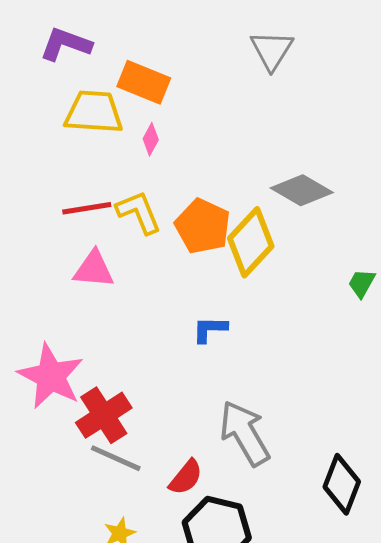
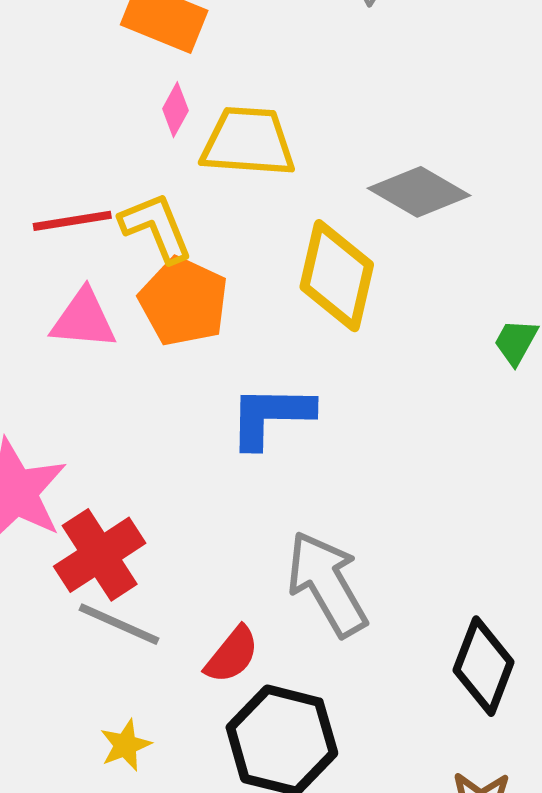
yellow trapezoid: (94, 112) -> (248, 142), moved
orange pentagon: (203, 226) -> (184, 302), moved
yellow diamond: (251, 242) -> (337, 276), turned -30
blue L-shape: (210, 329) -> (271, 416), size x1.5

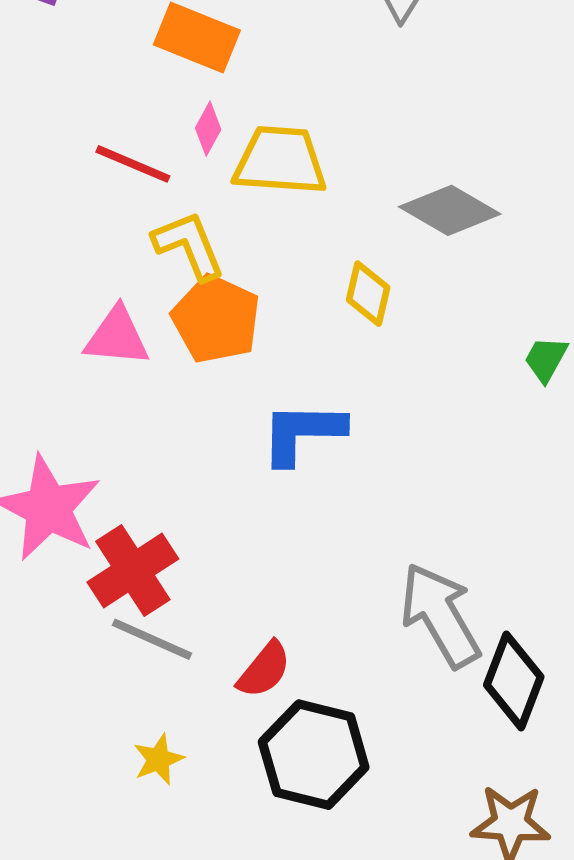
red line: (72, 221) -> (133, 164), moved, turned 32
yellow diamond: (337, 276) -> (368, 294), size x0.6
gray arrow: (327, 584) -> (440, 615), moved

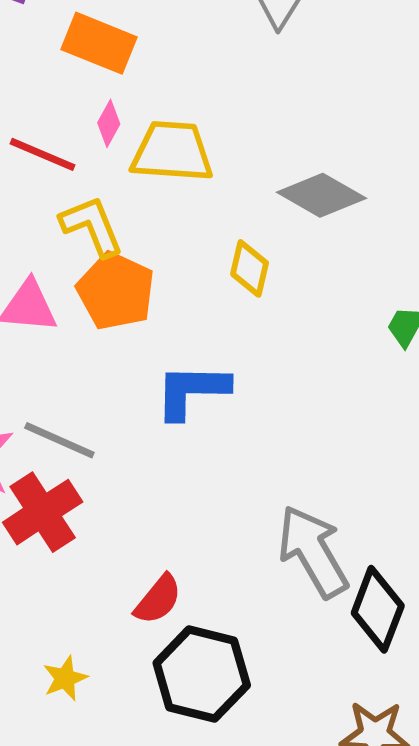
gray line: (152, 639) -> (59, 440), moved

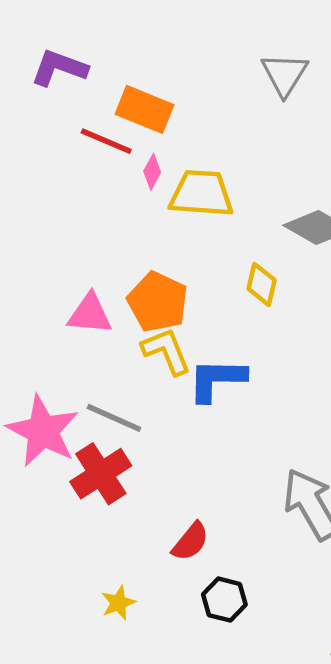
red line: (43, 154) -> (106, 141), moved
yellow L-shape: (92, 226) -> (166, 351), moved
black hexagon: (202, 674) -> (224, 600), size x0.6

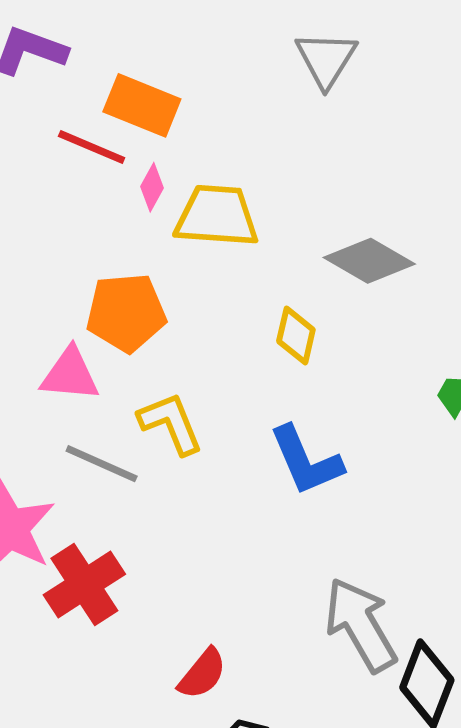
orange pentagon: (158, 302) -> (126, 313), moved, turned -30
blue L-shape: (217, 380) -> (306, 461), moved, turned -114
gray line: (114, 418) -> (102, 464), moved

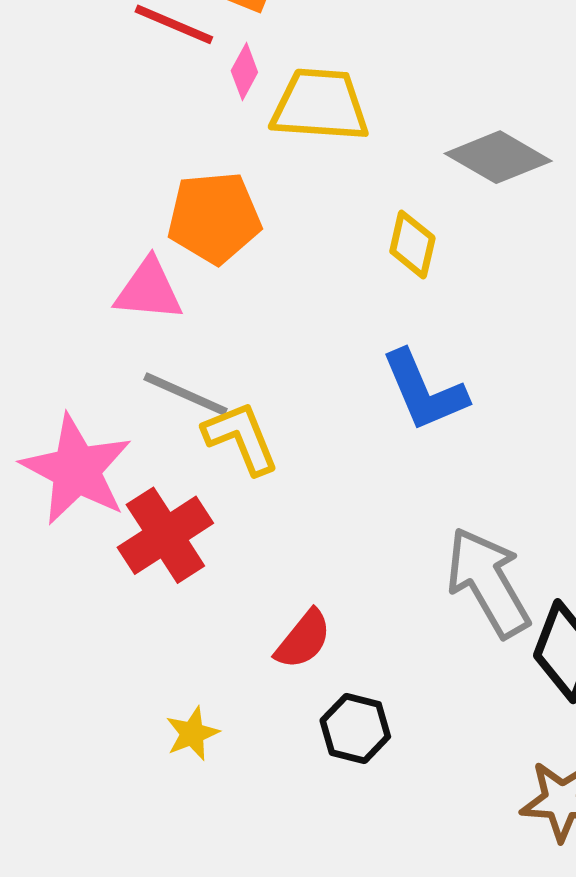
yellow L-shape: (171, 423) -> (241, 438), moved

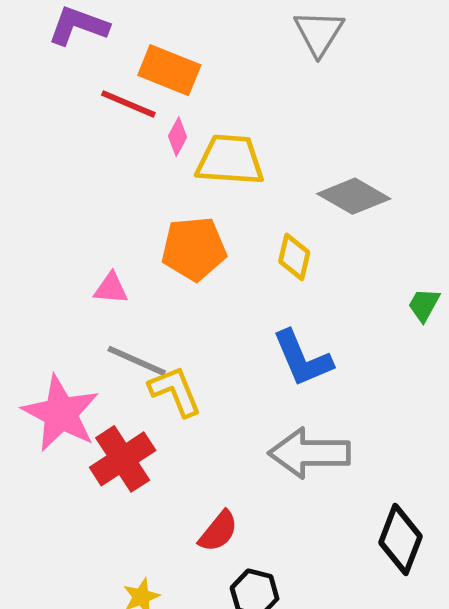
orange pentagon: (214, 218) -> (194, 249), moved
pink triangle: (149, 290) -> (111, 288), size x0.7
gray arrow: (488, 582) -> (309, 453), moved, turned -60

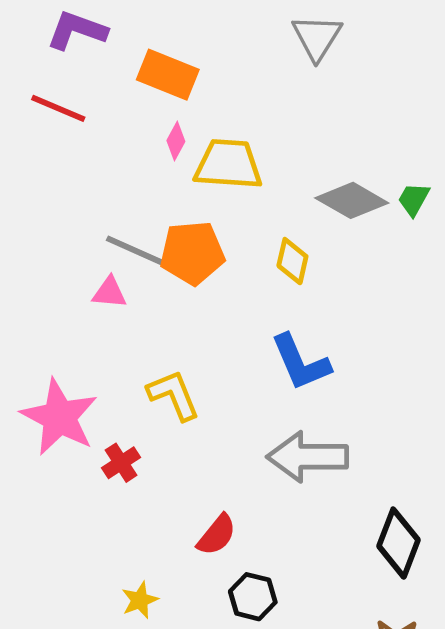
red line: (128, 104) -> (58, 108), moved
green trapezoid: (424, 305) -> (414, 199), moved
gray line: (137, 361) -> (135, 251), moved
red cross: (123, 459) -> (121, 463), size x0.6

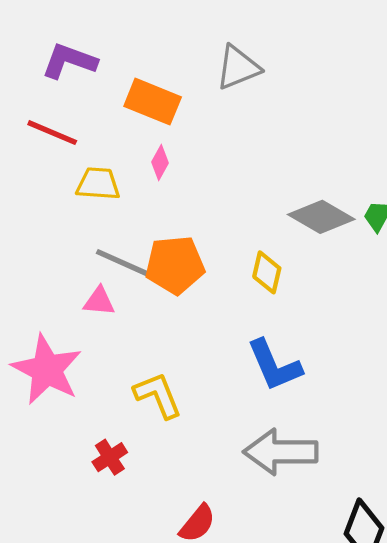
gray triangle: (317, 37) -> (238, 67), moved, turned 36
yellow trapezoid: (228, 164) -> (98, 184), moved, size x0.7
pink star: (59, 417) -> (47, 370), moved

